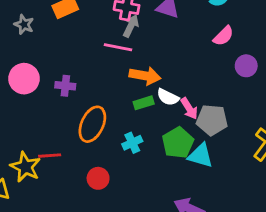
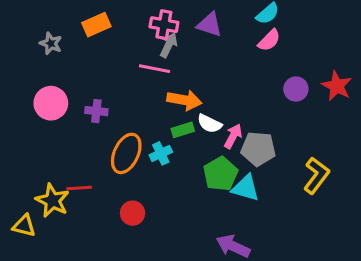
pink semicircle: (223, 36) -> (269, 40), moved
pink arrow: (189, 109) -> (233, 136), turned -120
cyan cross: (132, 143) -> (161, 153), moved

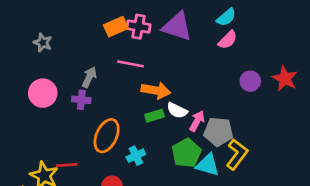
orange rectangle: (96, 25) -> (116, 27), moved
purple triangle: (210, 25) -> (177, 27), size x1.4
gray arrow: (169, 45) -> (89, 77), moved
cyan cross: (161, 153) -> (136, 156), moved
yellow L-shape: (316, 175) -> (237, 154), moved

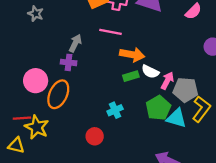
pink circle: (43, 93) -> (36, 81), moved
orange ellipse: (107, 136) -> (58, 94), moved
red line: (67, 165) -> (22, 118), moved

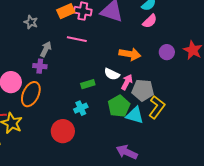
gray star: (36, 14) -> (31, 22), moved
orange arrow: (132, 55) -> (130, 54), moved
green rectangle: (131, 76) -> (88, 84), moved
red circle: (95, 136) -> (63, 131), size x1.5

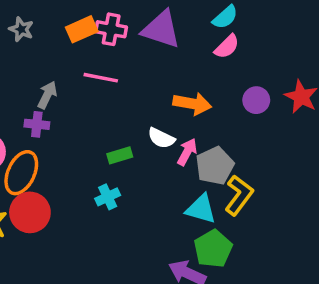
gray star: (31, 22) -> (21, 29), moved
gray pentagon: (143, 90) -> (215, 166), turned -30
green pentagon: (119, 106) -> (213, 249), moved
red circle: (63, 131) -> (30, 212), moved

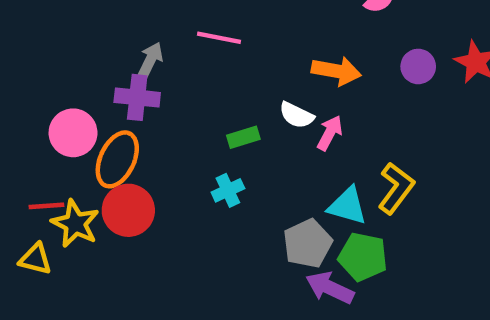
purple cross: (37, 124) -> (137, 97), size x1.4
gray pentagon: (215, 166) -> (308, 243), moved
green pentagon: (213, 249) -> (363, 257), turned -30

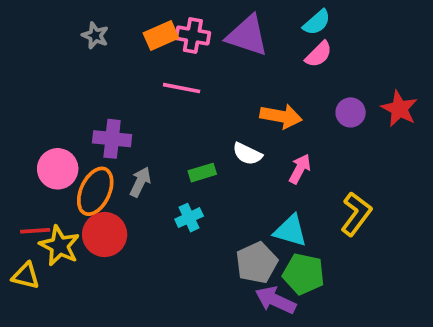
gray arrow: (150, 60) -> (140, 182), moved
pink arrow: (330, 133) -> (300, 169), moved
yellow L-shape: (396, 188) -> (356, 214), moved

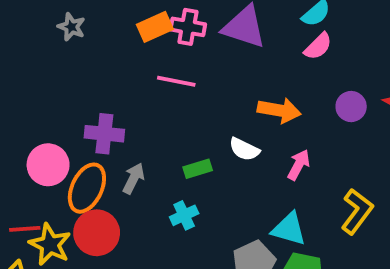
gray star: (95, 36) -> (71, 27), moved

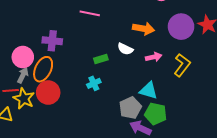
purple circle: (351, 107) -> (181, 27), size x1.6
pink arrow: (299, 165) -> (154, 57), turned 49
gray arrow: (134, 178) -> (23, 75), moved
yellow L-shape: (357, 211) -> (182, 65), moved

